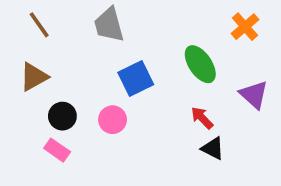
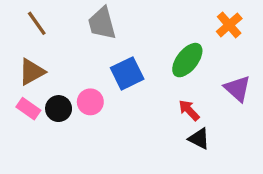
green ellipse: (200, 64) -> (187, 60), turned 72
pink circle: (113, 120) -> (90, 102), moved
pink rectangle: (57, 150) -> (28, 109), moved

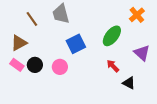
brown line: (37, 23) -> (32, 19), moved
pink circle: (90, 102) -> (60, 67), moved
black triangle: (199, 139) -> (129, 83), moved

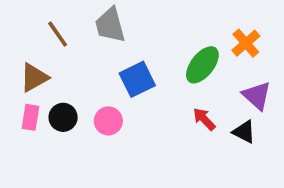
orange cross: (137, 15) -> (246, 43), moved
pink rectangle: (17, 65) -> (30, 117), turned 64
black triangle: (129, 83) -> (244, 132), moved

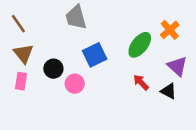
brown line: (58, 34) -> (18, 24), moved
brown triangle: (34, 78) -> (23, 54), turned -40
black circle: (63, 117) -> (53, 69), moved

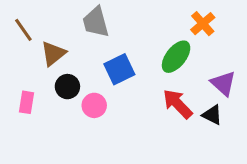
orange cross: (170, 30) -> (203, 24), moved
brown triangle: (23, 54) -> (53, 54), moved, turned 30
red arrow: (141, 82) -> (178, 104), size x1.5

